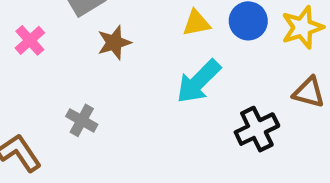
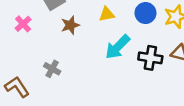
yellow triangle: (196, 23) -> (107, 14), moved
black cross: (257, 129) -> (150, 58), moved, turned 35

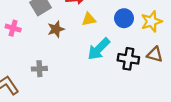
pink cross: (23, 24) -> (13, 28), turned -32
gray cross: (52, 69) -> (39, 69), turned -32

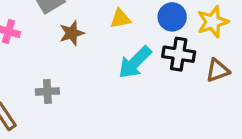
brown triangle: (155, 54) -> (217, 70), turned -35
black cross: (128, 59) -> (179, 54), moved

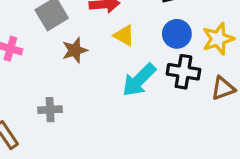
yellow triangle: (120, 19) -> (124, 35), turned 40

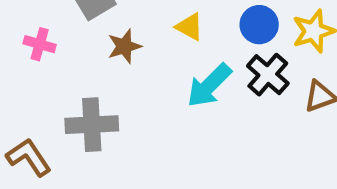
black cross: (183, 72) -> (268, 75), turned 32
gray cross: (50, 110) -> (92, 125), size x1.6

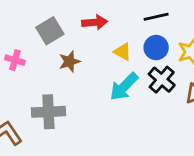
yellow triangle: (190, 27) -> (123, 52), moved

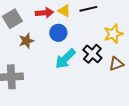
blue circle: (156, 48) -> (58, 33), moved
yellow triangle: (123, 52) -> (64, 11), moved

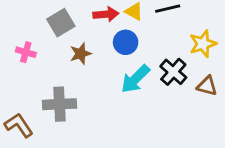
brown triangle: (116, 64) -> (207, 86), turned 35

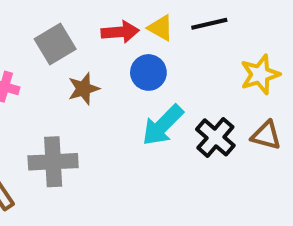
black cross: (173, 72) -> (215, 137), moved

